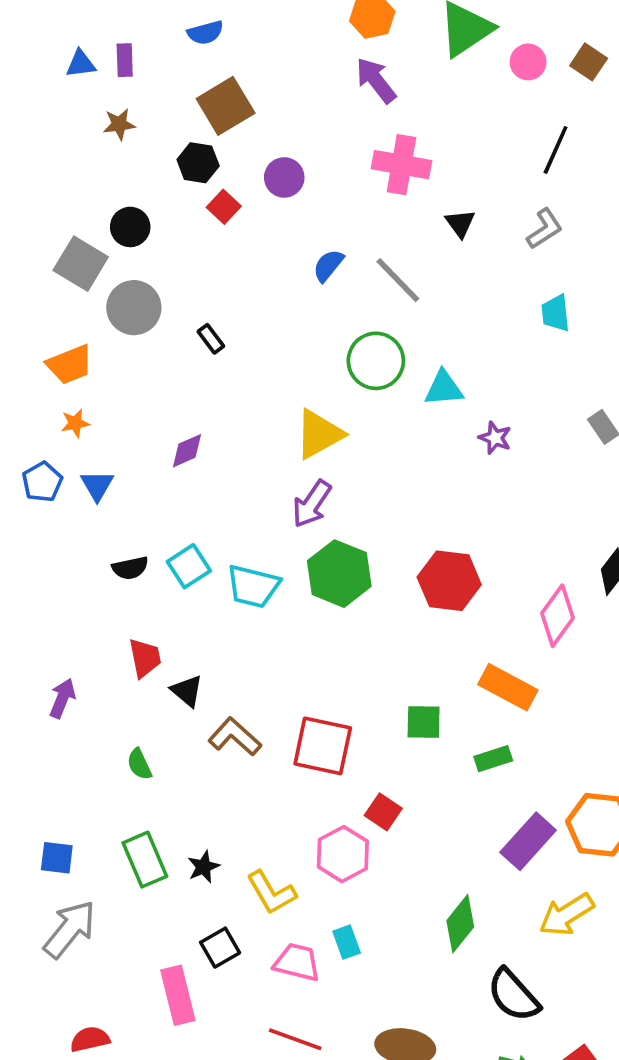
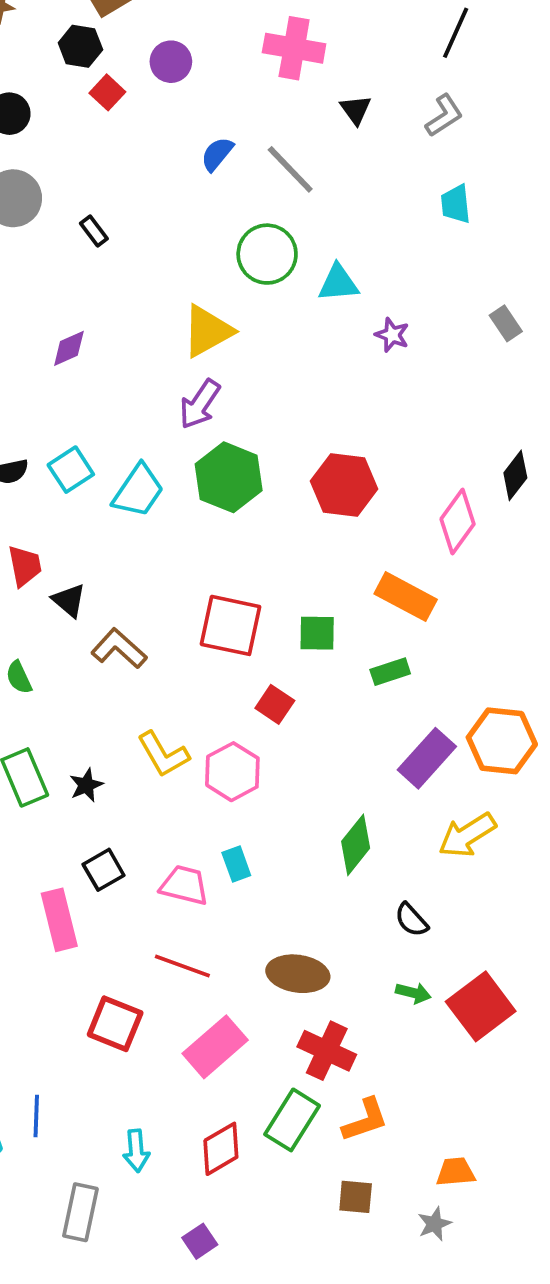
cyan trapezoid: (253, 586) -> (138, 491), turned -70
red square: (323, 746) -> (231, 625), moved
red square: (383, 812) -> (275, 704), moved
yellow L-shape: (271, 893) -> (163, 754), moved
black semicircle: (513, 995) -> (411, 920), size x0.6

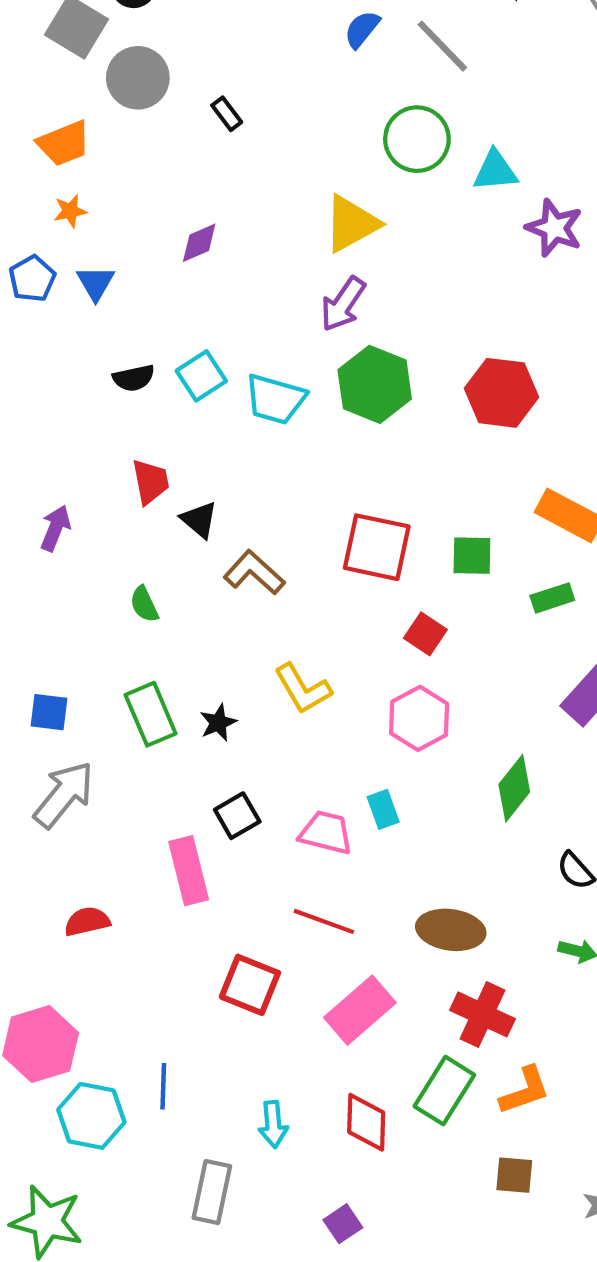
purple star: (392, 335) -> (554, 228), size x1.5
cyan trapezoid: (138, 491) -> (275, 399), turned 72
pink hexagon: (232, 772) -> (419, 718), moved
red diamond: (221, 1149) -> (366, 1122), turned -58

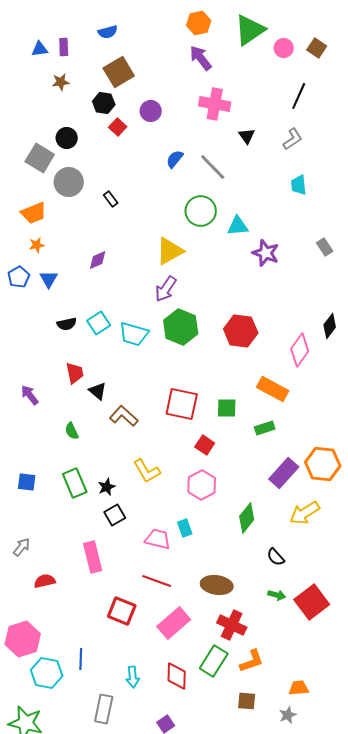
purple arrow: (55, 528) -> (30, 395), turned -60
gray arrow: (64, 795) -> (22, 547), moved, size x0.6
black square: (237, 816) -> (115, 515), moved

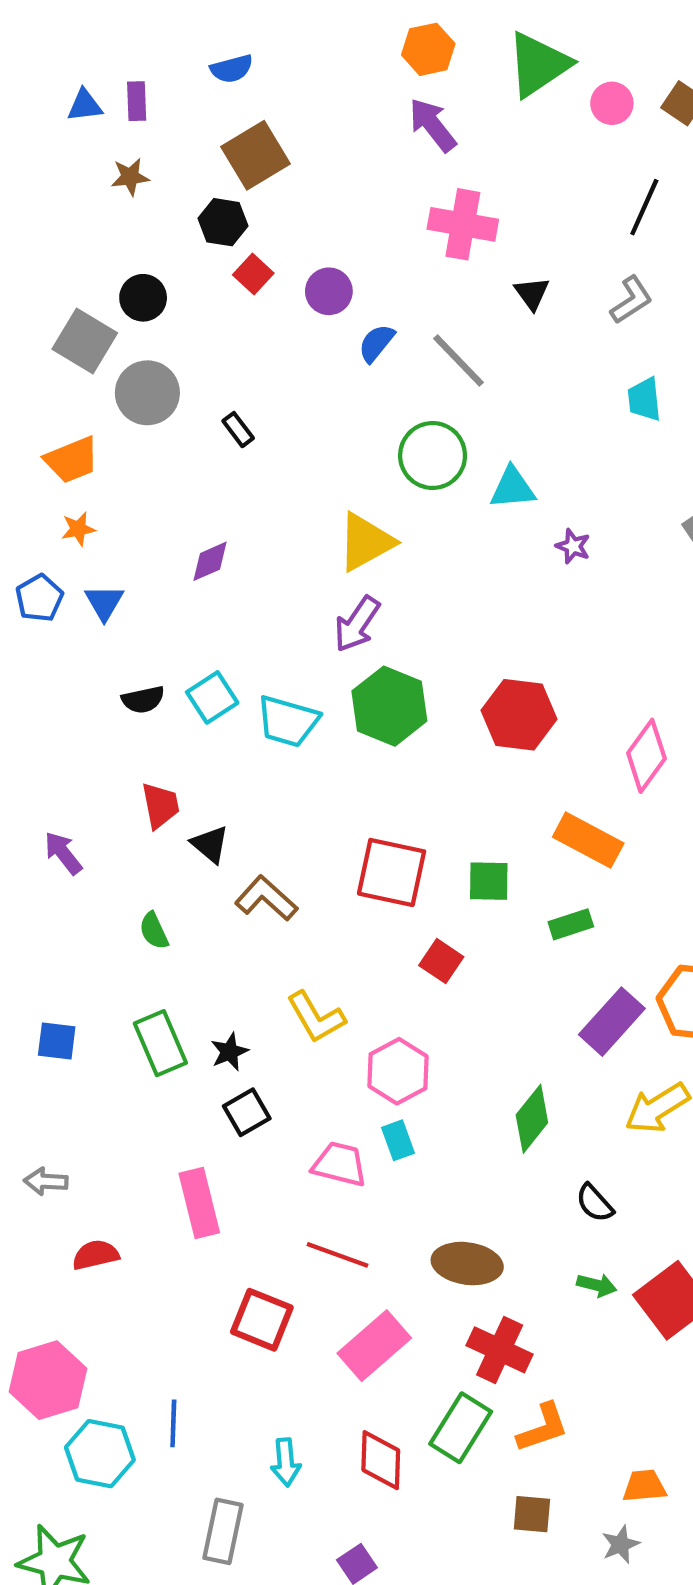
purple circle: (151, 111) -> (329, 291), moved
purple star: (266, 253) -> (573, 546), size x0.6
pink hexagon: (202, 485) -> (398, 1071), moved
gray arrow: (22, 547) -> (46, 1181), turned -126

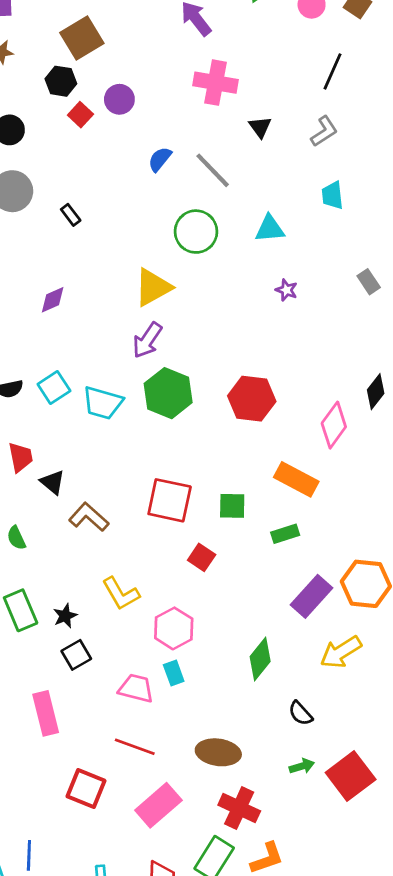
purple circle: (329, 291) -> (119, 99), moved
cyan triangle: (513, 488) -> (270, 229), moved
green arrow: (597, 1285) -> (302, 766), turned -30

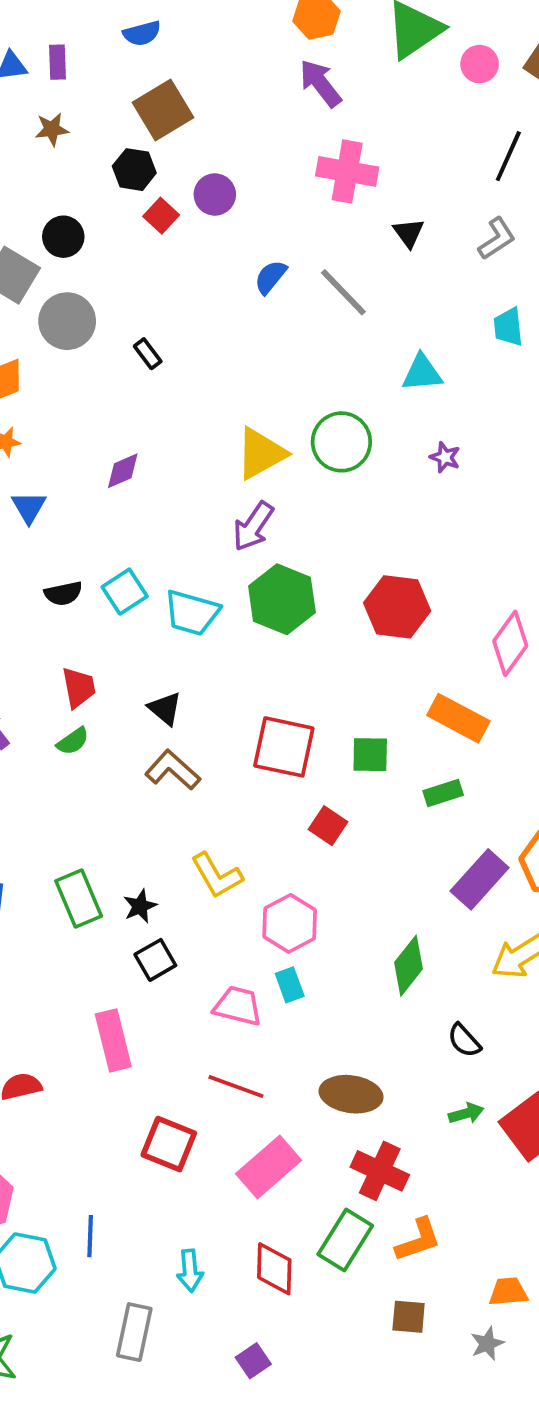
green circle: (196, 232) -> (341, 442), moved
black triangle: (53, 482) -> (165, 709), moved
green semicircle: (16, 538) -> (73, 741), moved, turned -100

